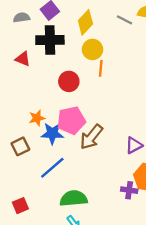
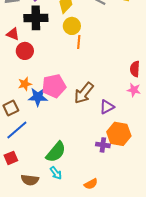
red circle: (69, 81) -> (25, 51), moved
brown arrow: (91, 137) -> (84, 93), moved
blue line: (52, 168) -> (17, 130), moved
green semicircle: (74, 198) -> (56, 152), turned 135

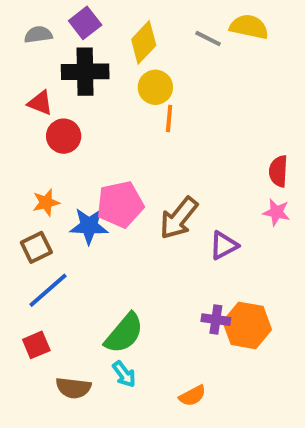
orange star: (25, 84) -> (46, 202), moved
orange hexagon: (119, 134) -> (247, 325), moved

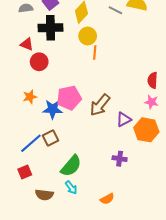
brown square: (36, 247) -> (50, 138), moved
orange hexagon: (247, 325) -> (146, 130), moved

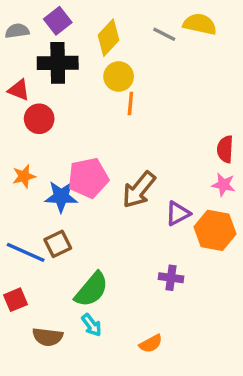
blue line: (31, 143) -> (26, 252), turned 65

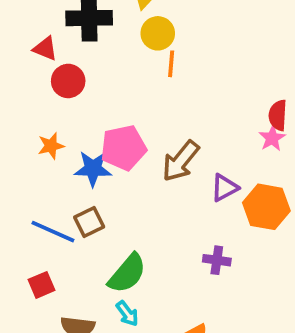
pink star: (223, 185) -> (272, 138), moved, turned 30

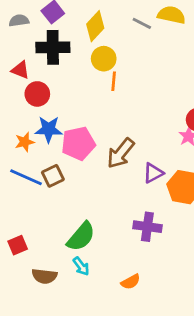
blue star: (93, 169) -> (49, 129), moved
brown square: (89, 222) -> (53, 176), moved
blue line: (53, 232) -> (26, 177), moved
purple cross: (217, 260) -> (147, 227), size x1.4

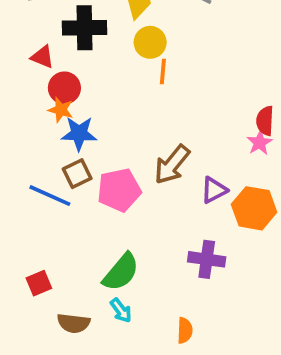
orange star: (25, 142) -> (61, 110), moved, turned 30
pink pentagon: (78, 143) -> (119, 190), moved
brown square: (53, 176) -> (77, 174), moved
orange semicircle: (131, 282) -> (185, 330), turned -60

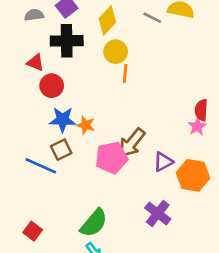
orange star: (61, 110) -> (86, 125), moved
pink pentagon: (119, 190) -> (111, 158), moved
purple cross: (207, 259) -> (158, 213), turned 30
red square: (39, 283) -> (33, 231), turned -30

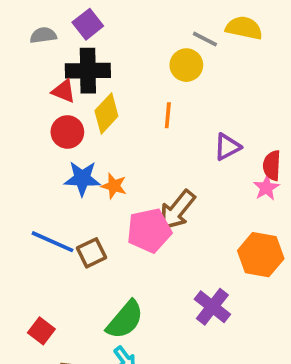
yellow diamond: (107, 20) -> (106, 113), moved
yellow circle: (116, 52) -> (186, 65), moved
red triangle: (35, 63) -> (64, 91), moved
brown square: (61, 150) -> (92, 253), moved
purple triangle: (163, 162) -> (227, 147), moved

